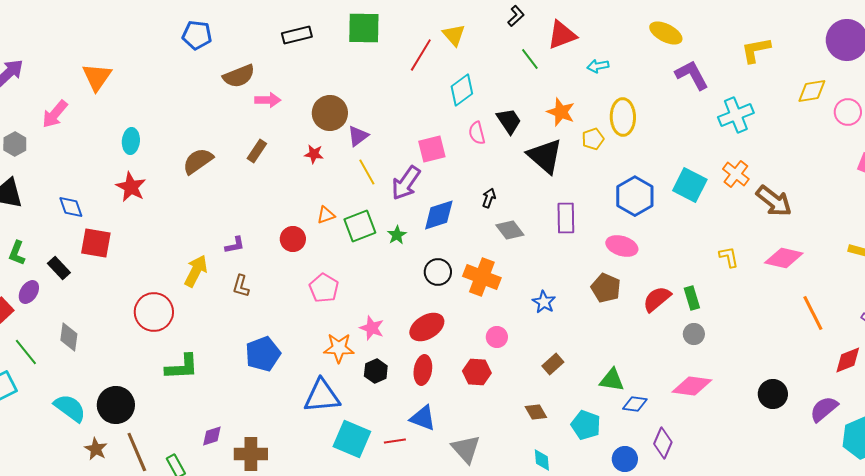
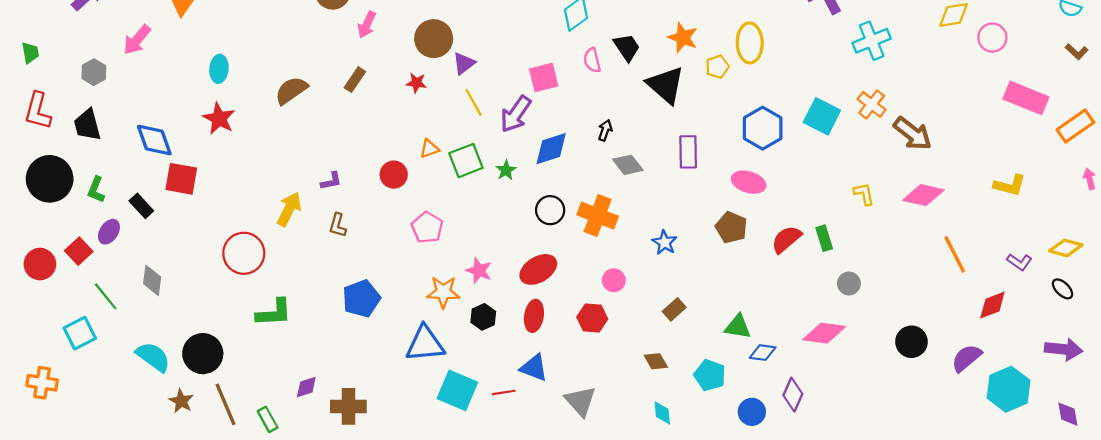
pink arrow: (268, 100) -> (367, 25), turned 115
blue diamond: (71, 207) -> (154, 140), size x1.4
gray circle: (694, 334) -> (849, 283), moved

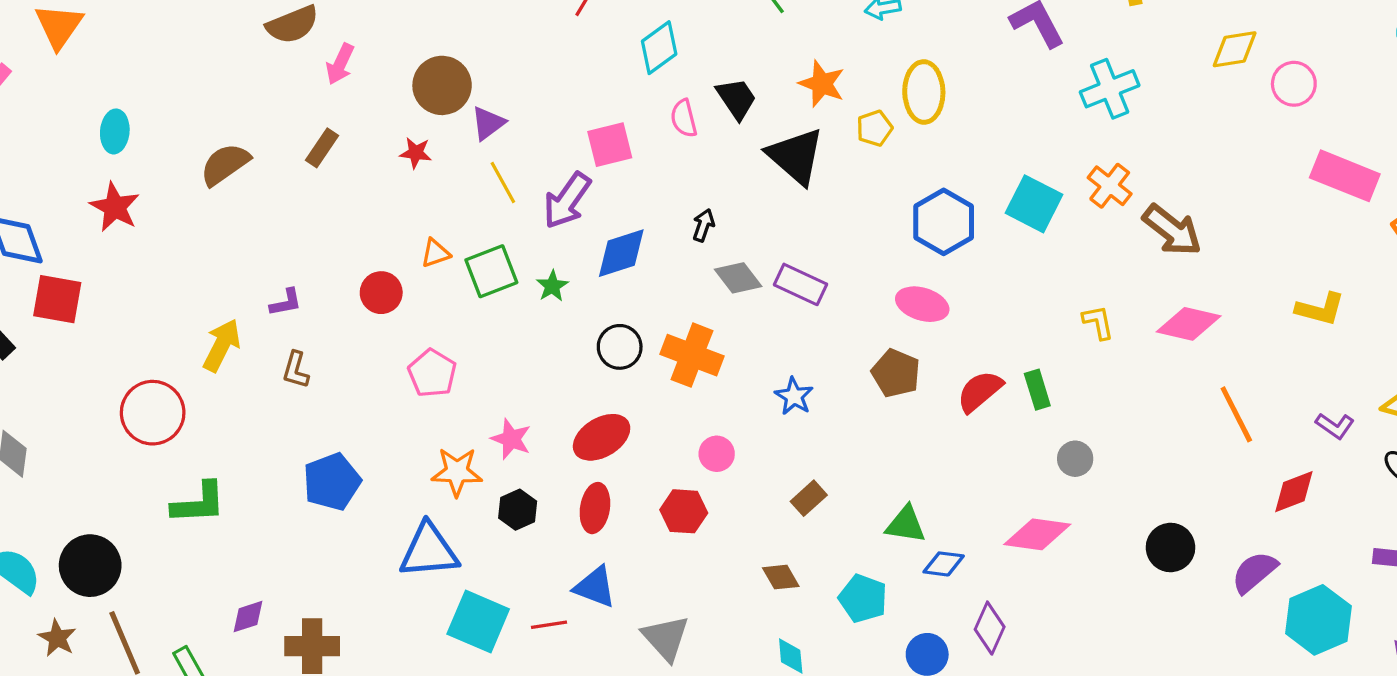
purple rectangle: (688, 152) -> (801, 284), moved, turned -64

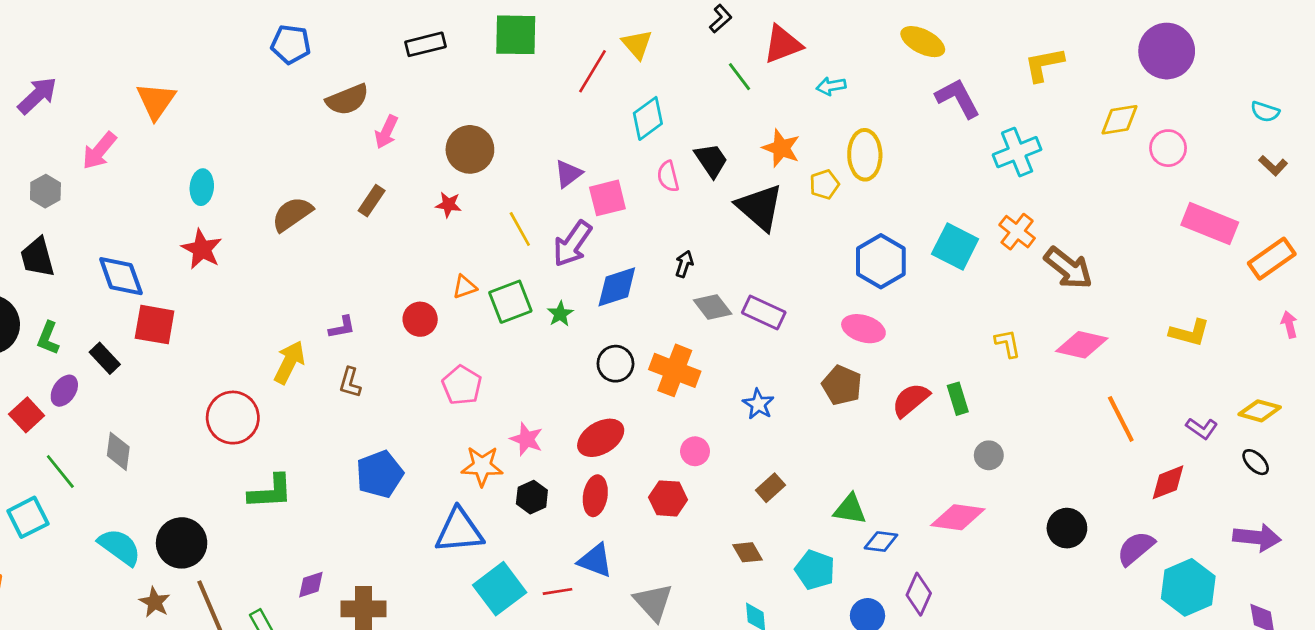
purple triangle: (488, 123) -> (568, 174), moved
cyan square: (478, 621) -> (500, 589), turned 30

